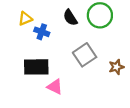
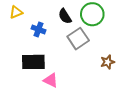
yellow triangle: (25, 19) -> (16, 12), moved
gray square: (85, 55) -> (78, 39), moved

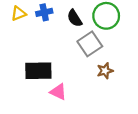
blue cross: (38, 29) -> (44, 12), moved, turned -32
brown star: (108, 62) -> (105, 71), moved

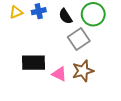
brown star: (105, 71) -> (83, 71), moved, size x1.5
pink triangle: (58, 92) -> (59, 74), moved

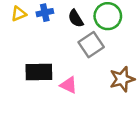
brown star: (83, 71) -> (122, 79), moved

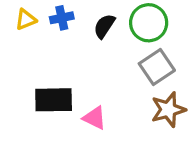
black semicircle: (76, 19) -> (104, 26), turned 66
gray square: (91, 45) -> (157, 67), moved

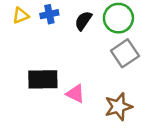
brown star: (168, 110) -> (118, 107), moved

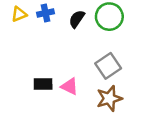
gray square: (125, 53) -> (108, 66), moved
black rectangle: (43, 79) -> (43, 84), moved, size x0.7

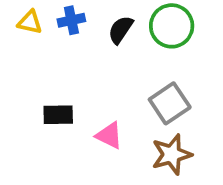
yellow triangle: (19, 14) -> (30, 22), turned 35
black rectangle: (43, 84) -> (58, 115), moved

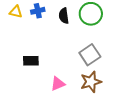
black semicircle: (121, 30) -> (64, 16), turned -42
pink triangle: (109, 136) -> (58, 84), moved, turned -49

